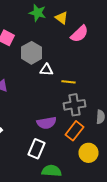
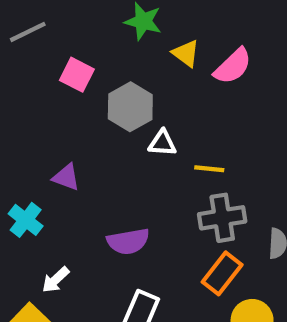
yellow triangle: (62, 18) -> (186, 53), moved
purple semicircle: (46, 123) -> (128, 241), moved

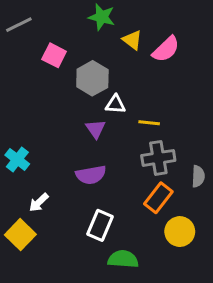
purple triangle: (66, 177) -> (95, 129), moved, turned 35

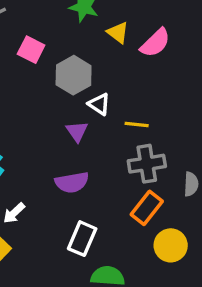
white triangle: (115, 104) -> (99, 104), turned 30

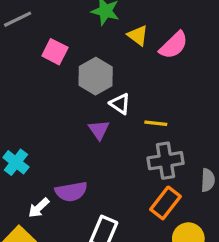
purple semicircle: (72, 182) -> (71, 192), moved

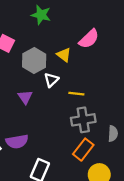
yellow triangle: (138, 35) -> (64, 55), moved
white triangle: (120, 104) -> (51, 80), turned 42
purple triangle: (99, 130) -> (25, 97), moved

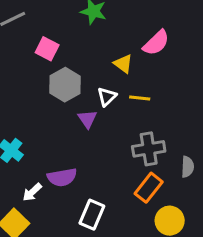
gray hexagon: (34, 61) -> (65, 85), moved
yellow line: (76, 94) -> (140, 98), moved
purple triangle: (25, 97) -> (87, 119), moved

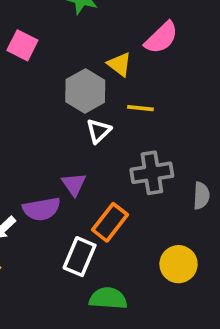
gray hexagon: (65, 85) -> (85, 91), moved
white triangle: (107, 97) -> (99, 131), moved
purple triangle: (87, 119) -> (74, 184), moved
orange rectangle: (149, 188) -> (110, 222), moved

